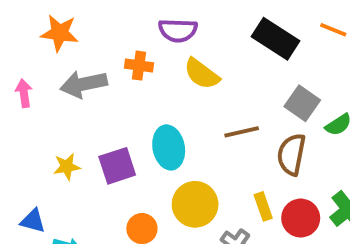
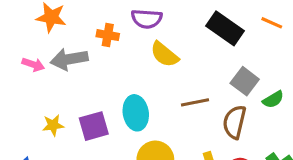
orange cross: (139, 66) -> (108, 35), moved
pink arrow: (24, 93) -> (33, 65), moved, turned 115

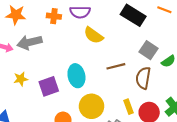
orange cross: (108, 35) -> (54, 16), moved
yellow star: (53, 125) -> (21, 79), moved

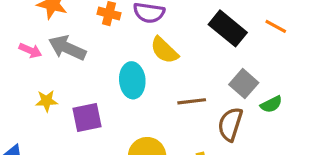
gray arrow: (29, 42) -> (67, 48), turned 30
cyan ellipse: (76, 76) -> (132, 80), moved

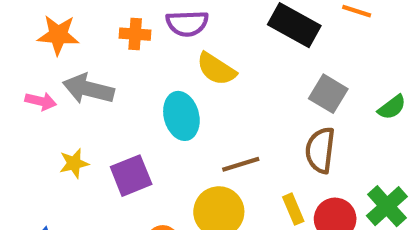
brown line: (192, 101) -> (241, 164), moved
green semicircle: (271, 104) -> (392, 107), moved

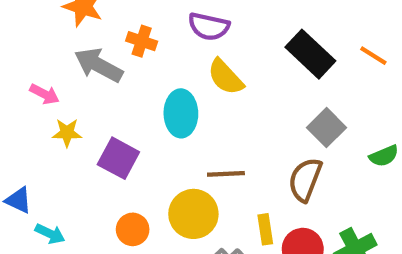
orange cross: (135, 34) -> (142, 41), moved
pink arrow: (41, 101) -> (44, 94), moved
purple square: (131, 176) -> (118, 158), turned 36

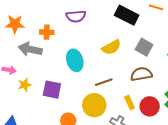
yellow semicircle: (226, 77) -> (111, 47), moved, turned -60
brown semicircle: (305, 180) -> (141, 74), turned 75

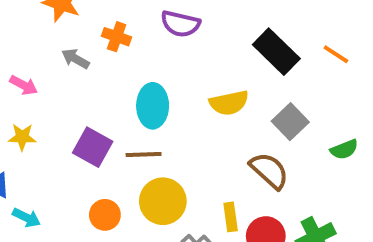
gray arrow: (30, 49) -> (75, 59), size x0.6
brown semicircle: (141, 74) -> (269, 171), turned 35
brown line: (104, 82) -> (144, 154), moved
yellow star: (25, 85) -> (22, 137), moved

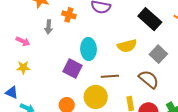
gray arrow: (75, 59) -> (49, 27), turned -112
purple square: (93, 147) -> (72, 68), moved
brown line: (144, 154) -> (110, 76), moved

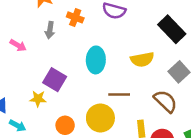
yellow star: (23, 67) -> (38, 99), moved
purple square: (72, 68) -> (55, 80), moved

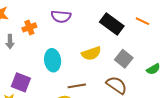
orange cross: (75, 17) -> (29, 27), turned -32

